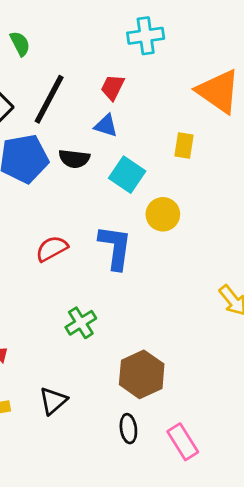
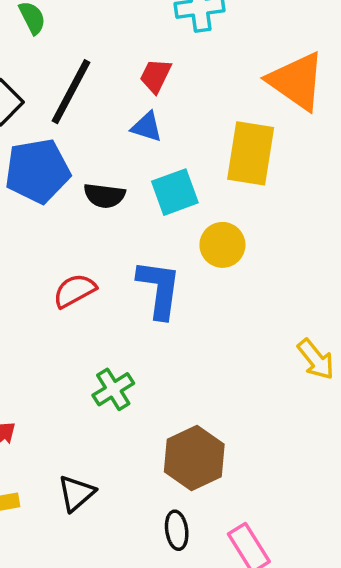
yellow rectangle: (184, 146) -> (251, 153), size x1.8
black semicircle: (74, 159) -> (104, 196), moved
cyan square: (127, 175) -> (175, 192), turned 36

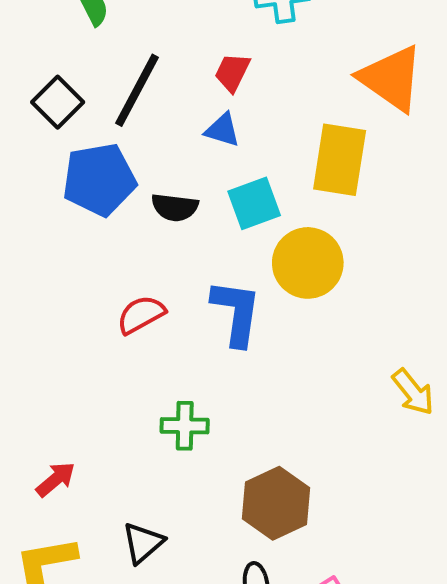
yellow circle: (222, 245) -> (308, 263), size x1.4
green cross: (113, 389) -> (185, 426), turned 33

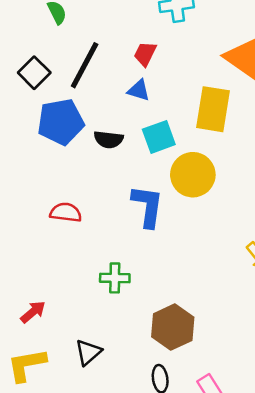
red semicircle: (141, 315) -> (66, 212), moved, turned 36

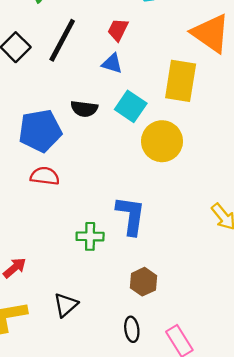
blue pentagon: (61, 122) -> (40, 131), moved
cyan square: (159, 137) -> (131, 106), turned -36
blue L-shape: (148, 206) -> (131, 216), moved
brown hexagon: (173, 327) -> (143, 282), size x0.7

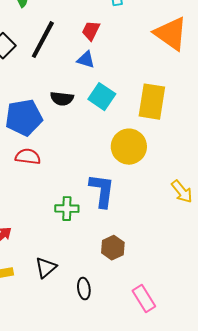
yellow rectangle: (181, 81) -> (152, 102), moved
yellow circle: (162, 141) -> (129, 147), moved
black ellipse: (132, 329) -> (84, 289), moved

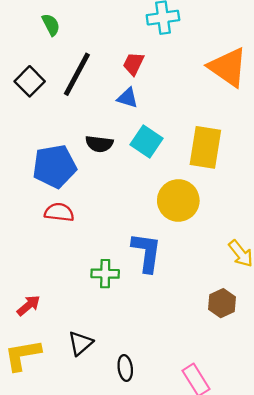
brown hexagon: (113, 248) -> (222, 303), moved

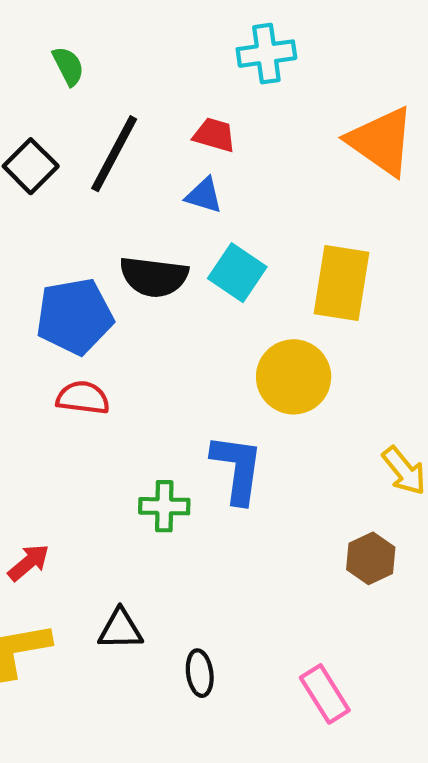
red trapezoid: (133, 64) -> (214, 135), turned 80
black semicircle: (99, 144) -> (154, 277), size x1.4
black triangle: (80, 343) -> (120, 629), turned 40

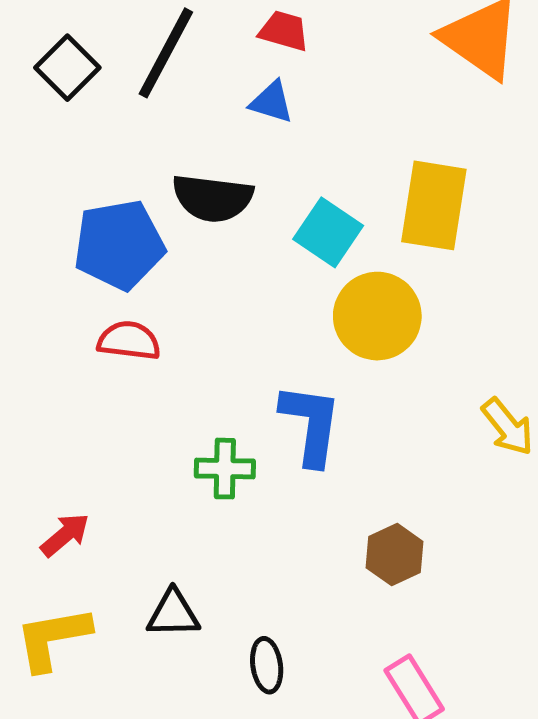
cyan square: (237, 273) -> (328, 232), moved
brown hexagon: (371, 558) -> (395, 555), moved

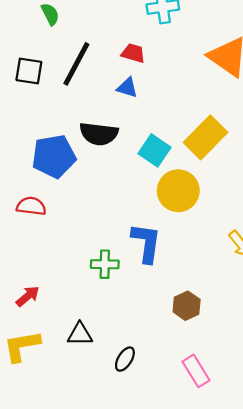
black square: (67, 68) -> (29, 71), turned -36
yellow rectangle: (434, 205) -> (206, 137), turned 36
red semicircle: (129, 341) -> (31, 206), moved
black ellipse: (267, 665) -> (125, 359), turned 40

